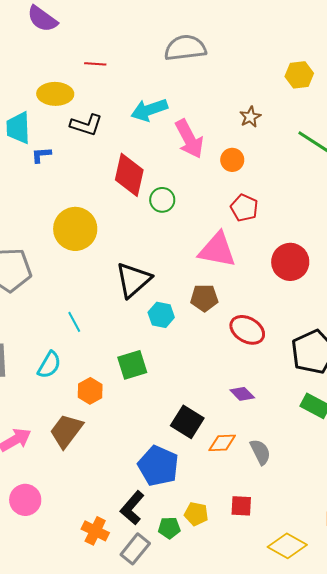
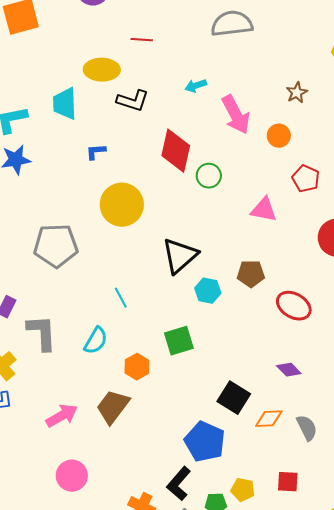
cyan arrow: (149, 110) -> (196, 86), size x0.6
blue L-shape: (41, 155) -> (96, 152), moved
red pentagon: (244, 208) -> (306, 179), moved
pink triangle: (217, 250) -> (264, 210), moved, size x0.7

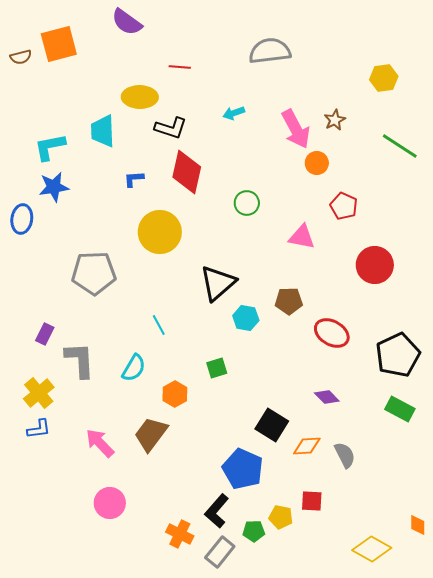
pink arrow: (236, 115) -> (296, 129), moved
red diamond: (176, 151) -> (187, 172), moved
green square: (179, 341) -> (217, 368), size x0.7
pink arrow: (62, 416) -> (100, 443), turned -104
red square: (288, 482) -> (312, 501), moved

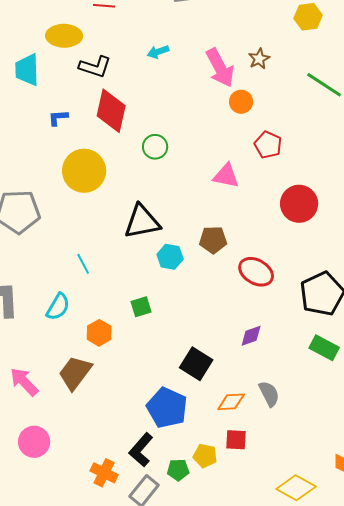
green circle: (247, 203) -> (155, 147), moved
black triangle: (218, 283) -> (142, 222), turned 30
purple diamond: (327, 397) -> (251, 336), turned -65
orange diamond: (307, 446) -> (231, 402), moved

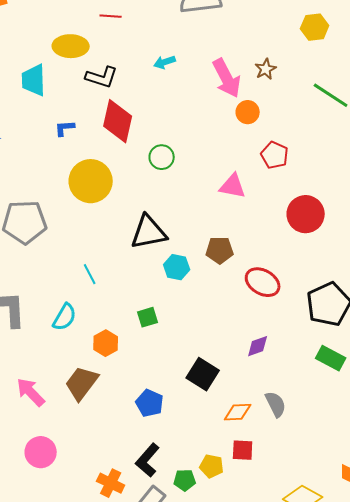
blue pentagon: (167, 408) -> (150, 403), moved, size x0.7

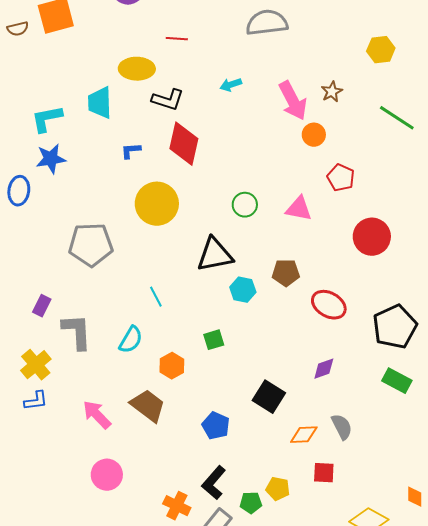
green circle: (162, 157) -> (245, 205), moved
brown trapezoid: (82, 383) -> (148, 406), turned 90
red square: (243, 450) -> (324, 473), moved

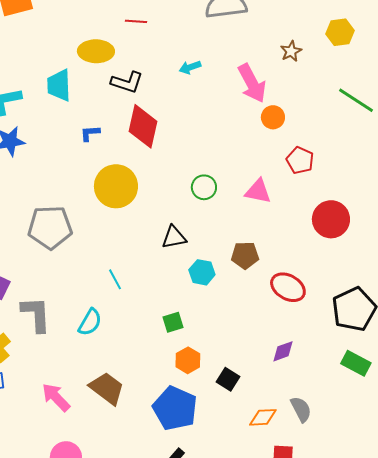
brown star: (332, 92) -> (291, 51), moved
black triangle: (215, 255) -> (174, 237), size x0.7
orange hexagon: (172, 366) -> (188, 360), moved
black square: (269, 397) -> (228, 379), size x0.7
blue pentagon: (216, 426) -> (175, 408), size x1.6

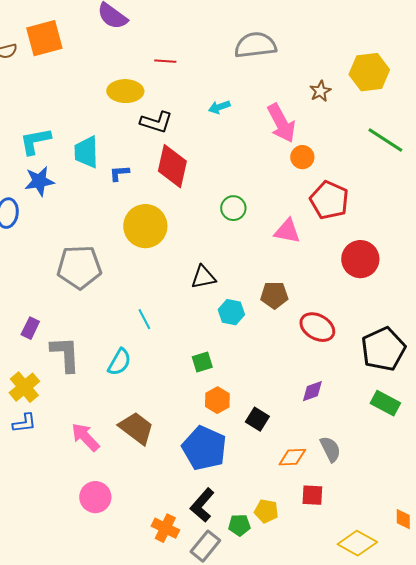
yellow hexagon: (340, 32) -> (369, 72), size x1.4
cyan trapezoid: (59, 85) -> (86, 152), moved
red pentagon: (300, 160) -> (329, 200), size x1.4
green circle: (204, 187) -> (233, 208), moved

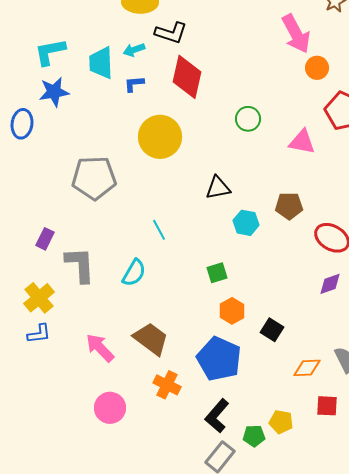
cyan arrow: (219, 107) -> (134, 50), moved
purple diamond: (312, 391) -> (330, 284), moved
orange cross: (165, 528) -> (167, 385), moved

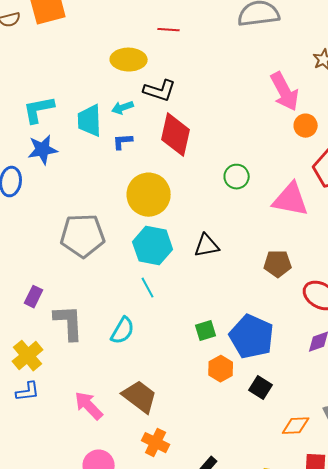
pink triangle: (302, 142) -> (291, 200), size x1.4
cyan hexagon: (246, 223) -> (153, 246), moved, size x1.5
blue pentagon: (219, 359) -> (252, 337), moved

